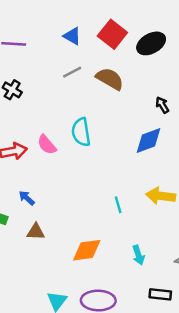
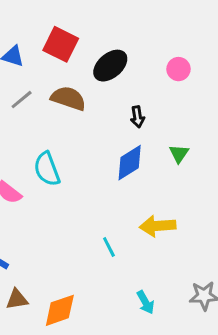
black ellipse: (151, 43) -> (110, 66), moved
black arrow: (162, 105) -> (138, 117), turned -147
orange diamond: (87, 250) -> (60, 310), moved

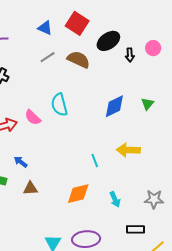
black arrow: (138, 117) -> (130, 55), moved
orange diamond: (60, 310) -> (78, 194), moved

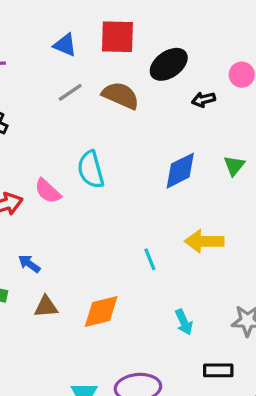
red square: (77, 23) -> (117, 37), turned -30
black arrow: (130, 55) -> (204, 100), moved, turned 80
orange diamond: (78, 194) -> (101, 312), moved

